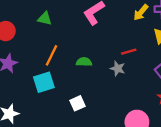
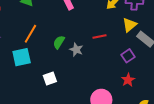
green semicircle: (84, 62) -> (59, 42), turned -64
gray star: (118, 68) -> (76, 50), moved

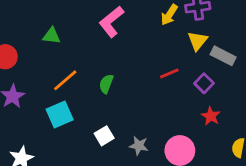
orange line: (30, 34) -> (65, 80), turned 30
red line: (99, 36) -> (169, 73), moved
gray star: (76, 50) -> (139, 146), moved

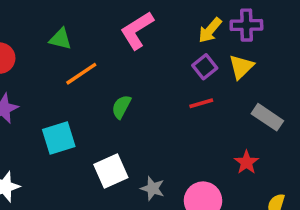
gray rectangle: (223, 56) -> (267, 117), moved
orange line: (65, 80) -> (81, 74), moved
purple square: (204, 83) -> (205, 67), moved
white square: (104, 136) -> (111, 171), size x1.4

